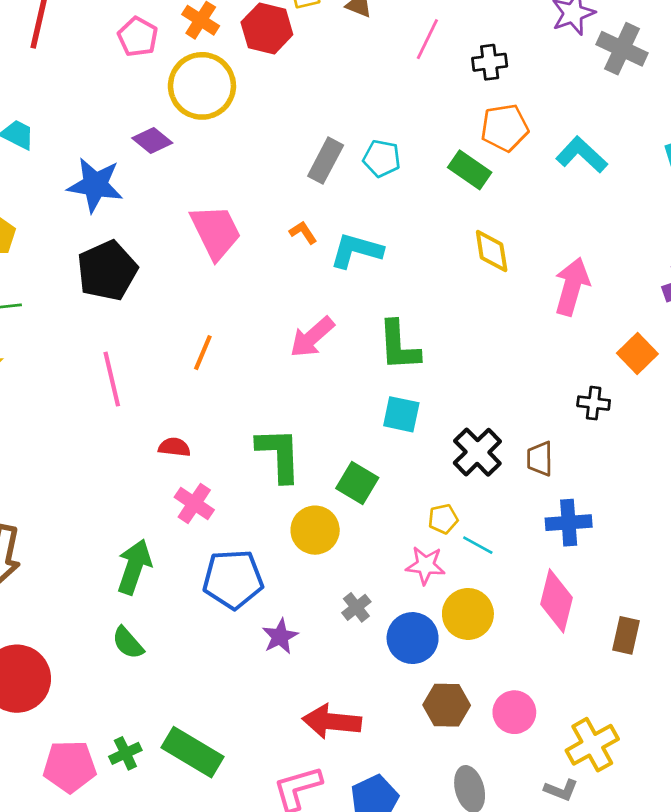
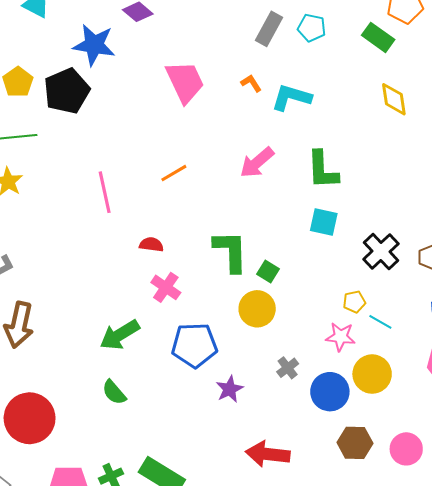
black pentagon: (107, 271) -> (67, 91), moved
orange line: (203, 353) -> (174, 173), turned 36
green square: (357, 483) -> (268, 271), moved, size x0.7
green arrow: (134, 567) -> (120, 335), turned -141

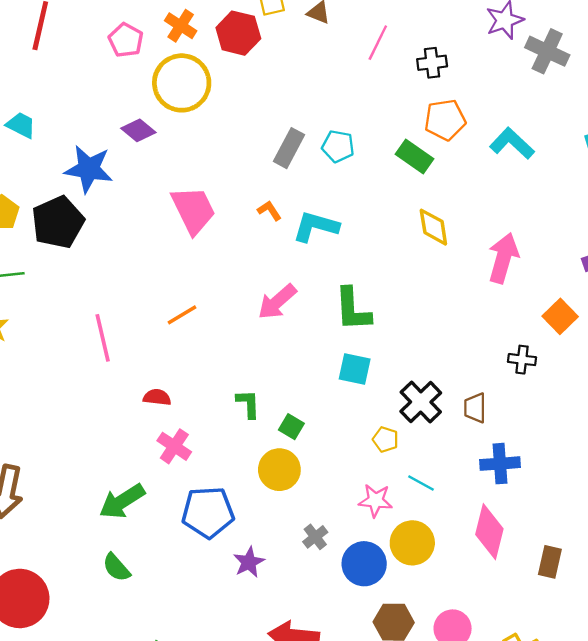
green L-shape: (231, 251) -> (248, 404), size x0.6
yellow pentagon: (354, 302) -> (385, 439), moved, turned 30

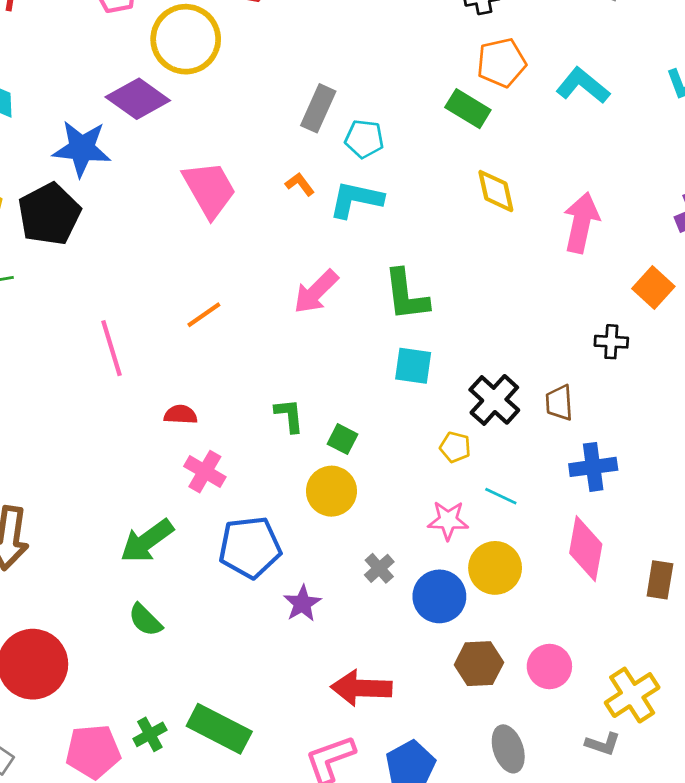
purple diamond: (138, 130) -> (138, 99), size x1.5
cyan pentagon: (338, 146) -> (364, 139), moved

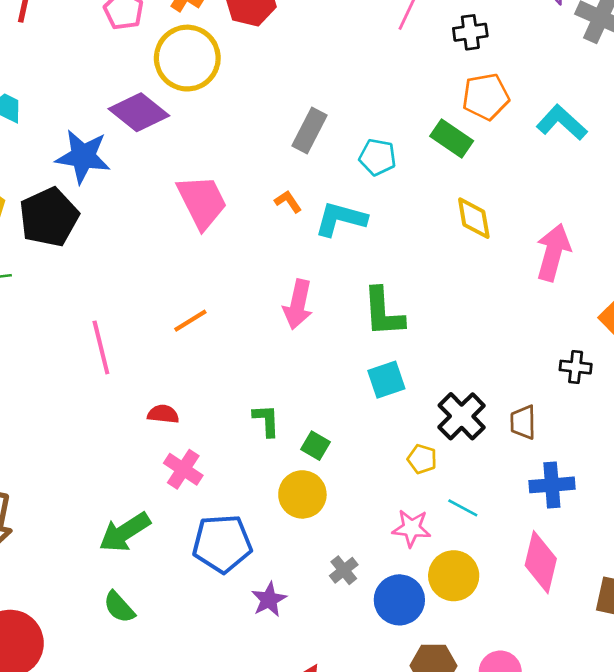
cyan pentagon: (364, 139) -> (378, 157), moved
pink arrow: (316, 292) -> (298, 304), turned -36
cyan square: (413, 366) -> (386, 380), turned -30

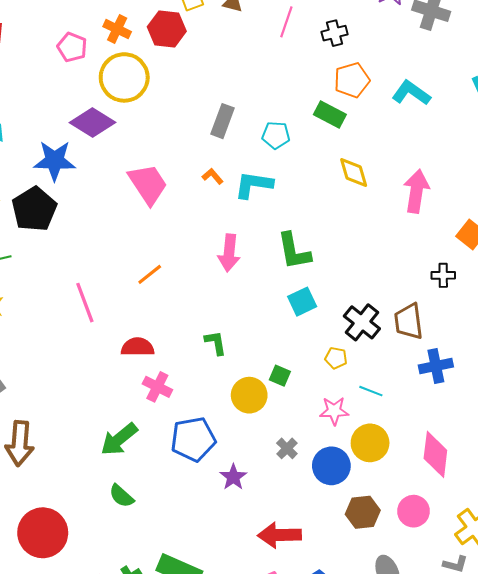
red semicircle: (163, 414) -> (138, 347), size x1.4
brown trapezoid: (523, 422) -> (409, 321), size x1.4
green square: (315, 446) -> (280, 376), moved
pink diamond: (541, 562) -> (435, 454), moved

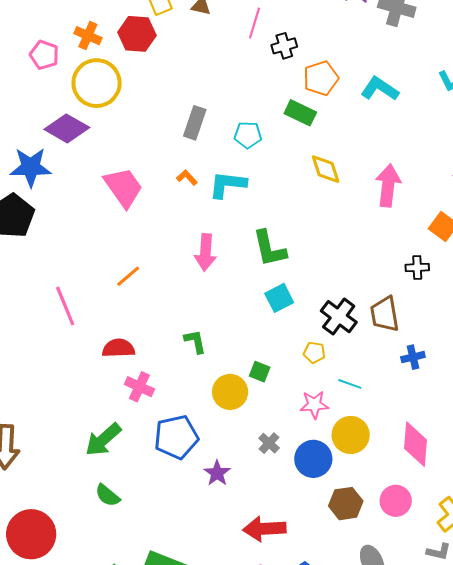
black cross: (335, 33) -> (284, 46), moved
blue cross: (436, 366) -> (413, 357), size x0.7

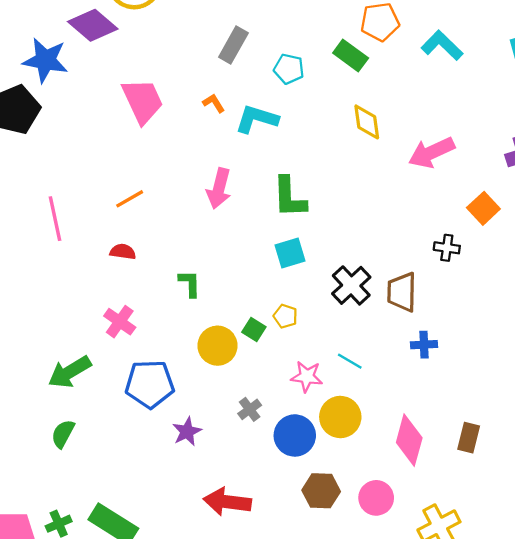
pink arrow: (388, 185) -> (432, 152), turned -132
red semicircle: (118, 348) -> (123, 252), moved, size x0.7
yellow pentagon: (314, 352) -> (285, 316), moved
green semicircle: (107, 495) -> (63, 434), turned 68

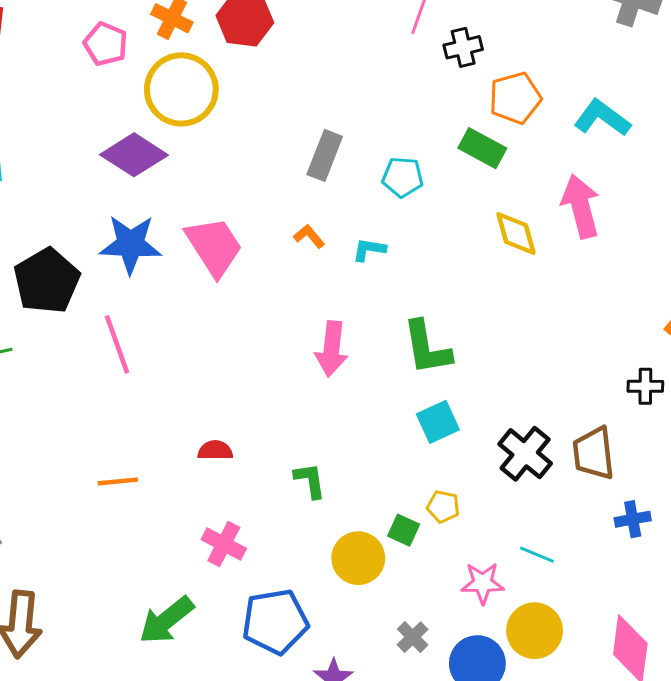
blue star: (45, 60) -> (131, 244), moved
cyan L-shape: (257, 119) -> (369, 250), size x0.6
pink arrow: (432, 152) -> (581, 206), moved, turned 108
orange line: (130, 199) -> (118, 481), moved, turned 32
pink line: (55, 219) -> (117, 344), moved

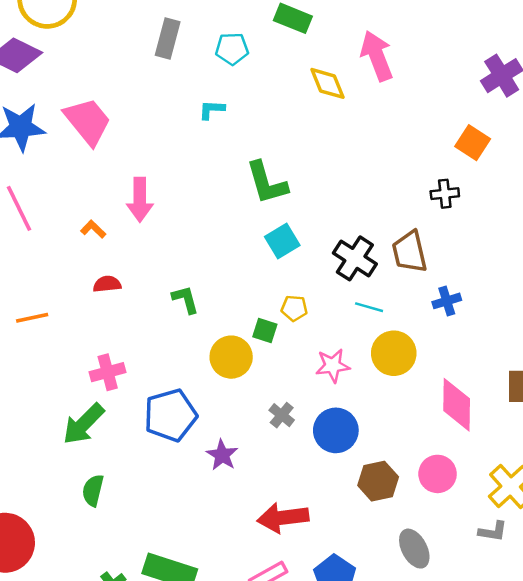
orange L-shape: (309, 236) -> (93, 229), moved
pink arrow: (332, 349) -> (140, 200), moved
pink cross: (224, 544) -> (108, 372), moved, turned -36
cyan line: (537, 555) -> (369, 307), moved
yellow circle: (535, 631) -> (394, 353), moved

